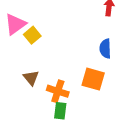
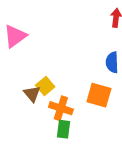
yellow square: (32, 35) -> (45, 86), moved

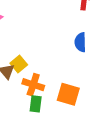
orange square: (99, 95) -> (68, 94), moved

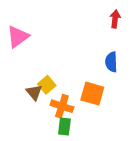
orange square: (68, 94) -> (92, 94), moved

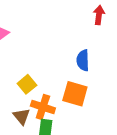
blue semicircle: (111, 62) -> (83, 60), moved
brown triangle: (34, 92) -> (22, 116), moved

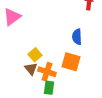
brown triangle: (22, 116) -> (31, 69), moved

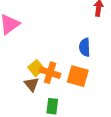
orange cross: (47, 72) -> (50, 73), moved

